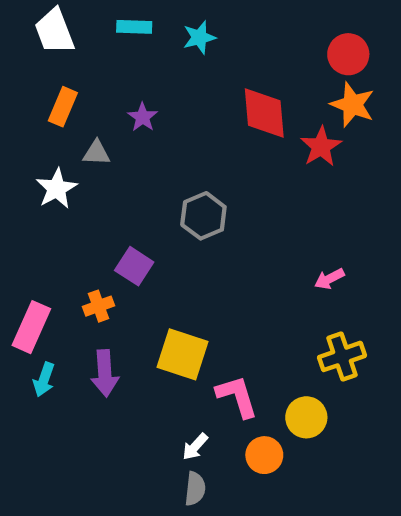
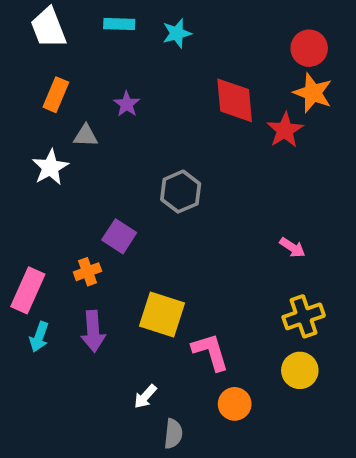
pink arrow: (329, 279) -> (292, 247), turned -120
yellow circle: (306, 417) -> (300, 370), moved
white arrow: (195, 447) -> (145, 396), moved

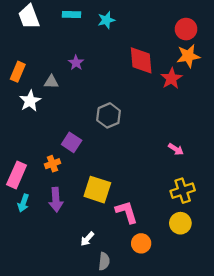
orange star: (313, 93) -> (188, 56), turned -30
orange rectangle: (56, 95) -> (18, 72), moved

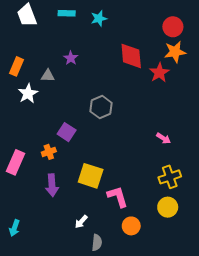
cyan arrow: (23, 203) -> (14, 228), moved

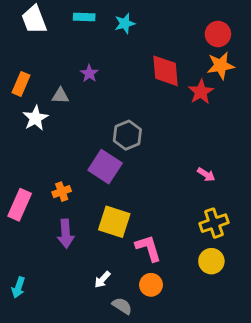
purple square: (67, 132) -> (105, 167), moved, size x1.4
orange circle: (131, 226) -> (151, 285), moved
gray semicircle: (97, 243) -> (122, 306), turned -63

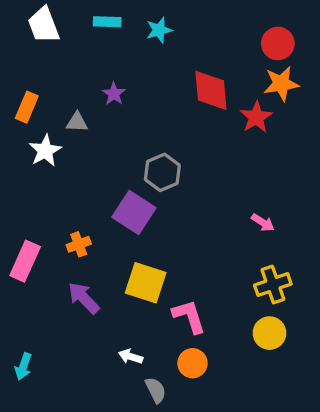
purple arrow: (66, 234) -> (84, 298), turned 140
white arrow: (102, 280) -> (131, 357), turned 66
gray semicircle: (122, 306) -> (156, 390), turned 30

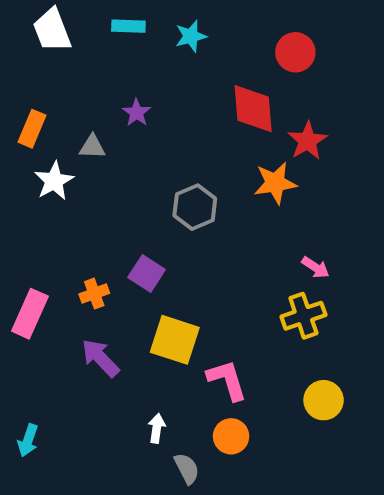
red circle: (278, 43) -> (295, 52), moved
orange star: (281, 84) -> (275, 183), moved
purple square: (134, 213) -> (147, 273), moved, size x0.7
yellow cross: (273, 285) -> (303, 316), moved
white arrow: (131, 357) -> (157, 428), turned 80

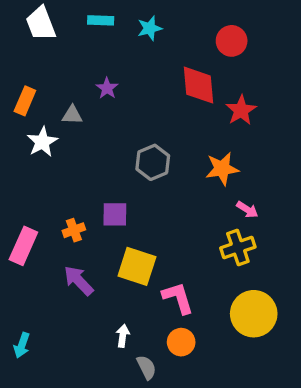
orange star: (275, 183) -> (222, 169), moved
purple square: (147, 273) -> (115, 214), turned -32
yellow circle: (324, 400) -> (254, 314), size x1.5

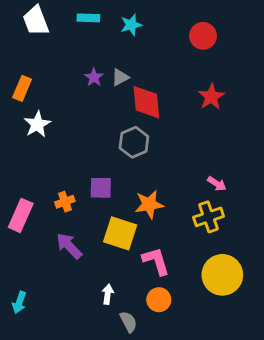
red diamond: (198, 85) -> (146, 102), moved
gray triangle: (72, 115) -> (120, 77), moved, turned -30
orange star: (222, 169) -> (149, 204), moved

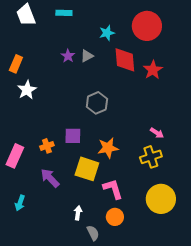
cyan star: (131, 25) -> (107, 33), moved
red circle: (203, 36) -> (147, 26), size x1.5
red diamond: (146, 102) -> (125, 60), moved
cyan arrow: (19, 302) -> (20, 203), moved

